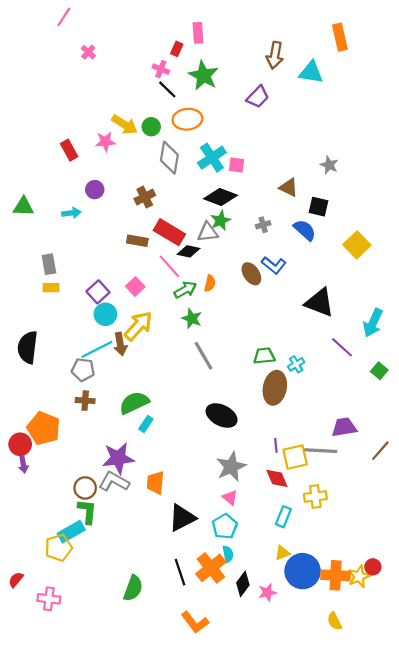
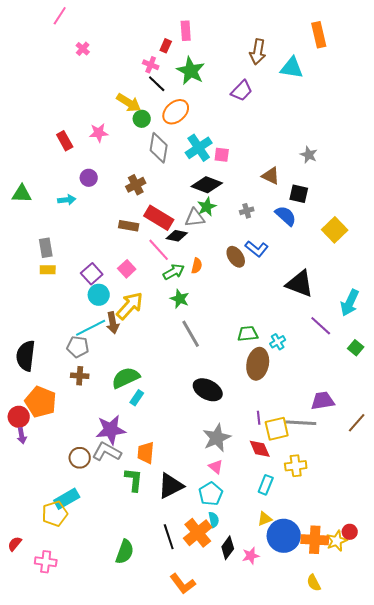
orange ellipse: (187, 119) -> (176, 112), turned -36
yellow arrow: (125, 125) -> (129, 103), moved
black semicircle: (28, 347) -> (26, 356), moved
green L-shape: (87, 511) -> (134, 480), moved

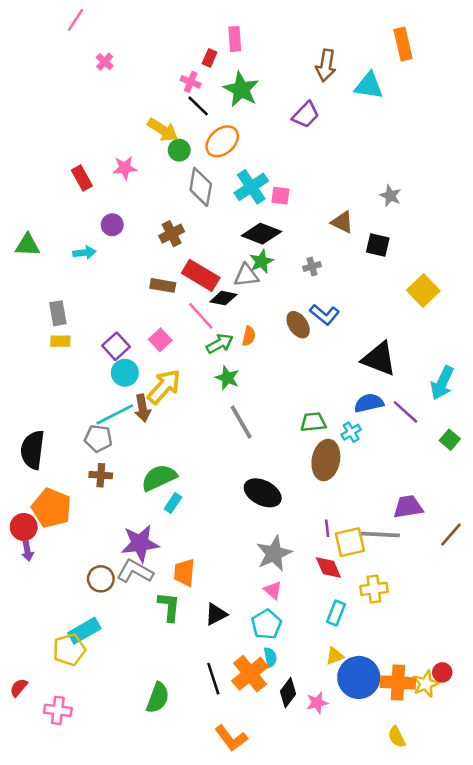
blue semicircle: (286, 216) -> (369, 403), moved, turned -55
black triangle: (171, 486) -> (216, 614), size x0.7

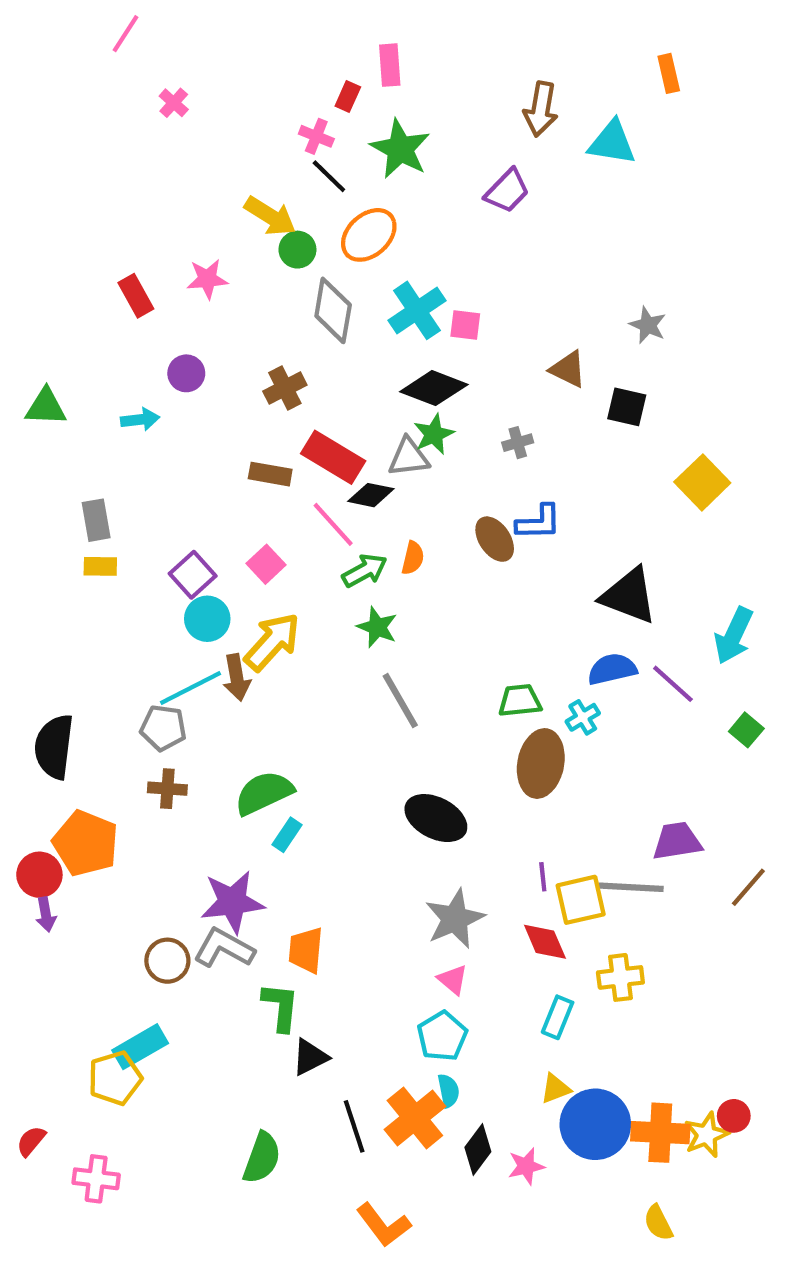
orange rectangle: (403, 44) -> (669, 73), size x0.7
blue L-shape: (325, 315) -> (539, 522), turned -40
black triangle: (216, 614) -> (310, 1057), moved

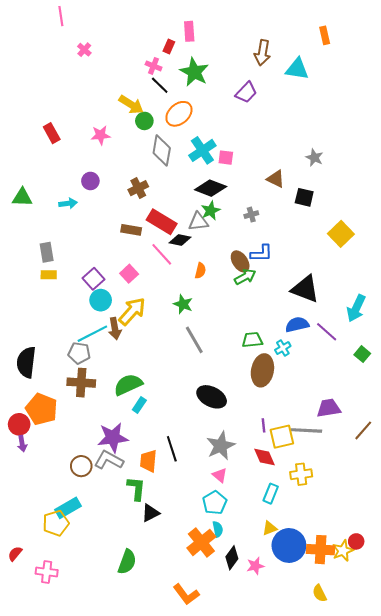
pink line: (125, 34) -> (61, 16), turned -42
red rectangle: (136, 296) -> (52, 133), moved
green arrow: (365, 571) -> (245, 277), moved
brown cross: (167, 789) -> (81, 383), size x1.5
black line: (354, 1126) -> (172, 449), moved

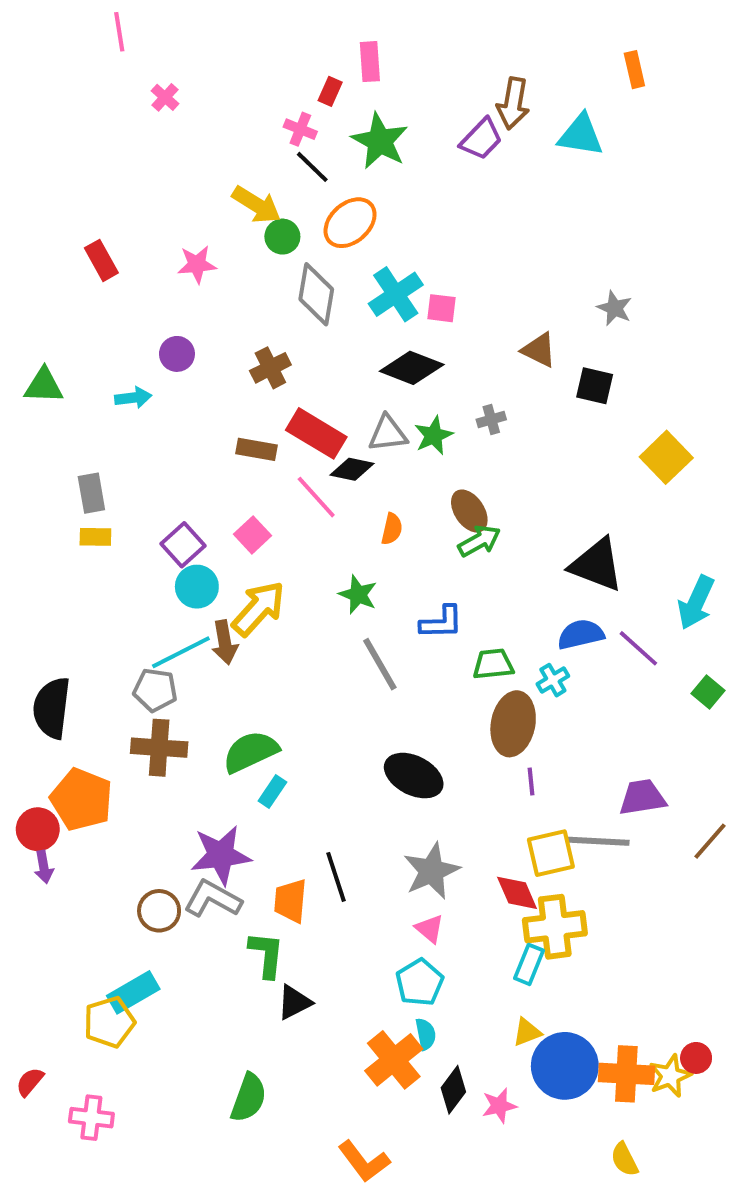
purple trapezoid: (246, 92) -> (481, 139), moved
green star: (211, 211) -> (434, 435), moved
blue L-shape: (261, 253) -> (441, 622), moved
purple line: (263, 425) -> (531, 782), moved
yellow cross: (301, 474) -> (555, 927), moved, size x1.4

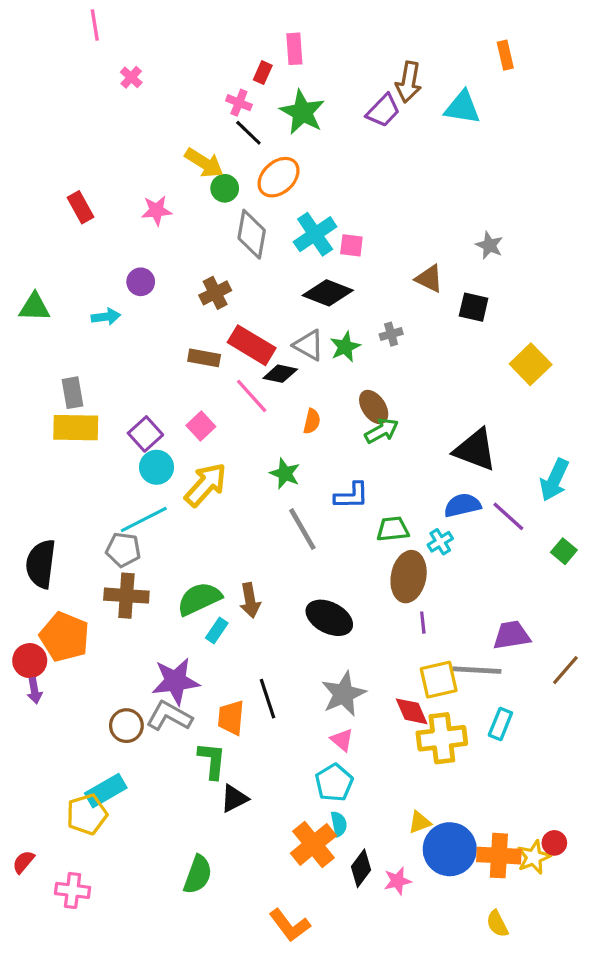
gray triangle: (388, 433) -> (309, 345), turned 36
yellow rectangle: (95, 537) -> (76, 428), size x1.8
brown arrow: (225, 642) -> (250, 600), moved
cyan rectangle: (529, 964) -> (500, 724), moved

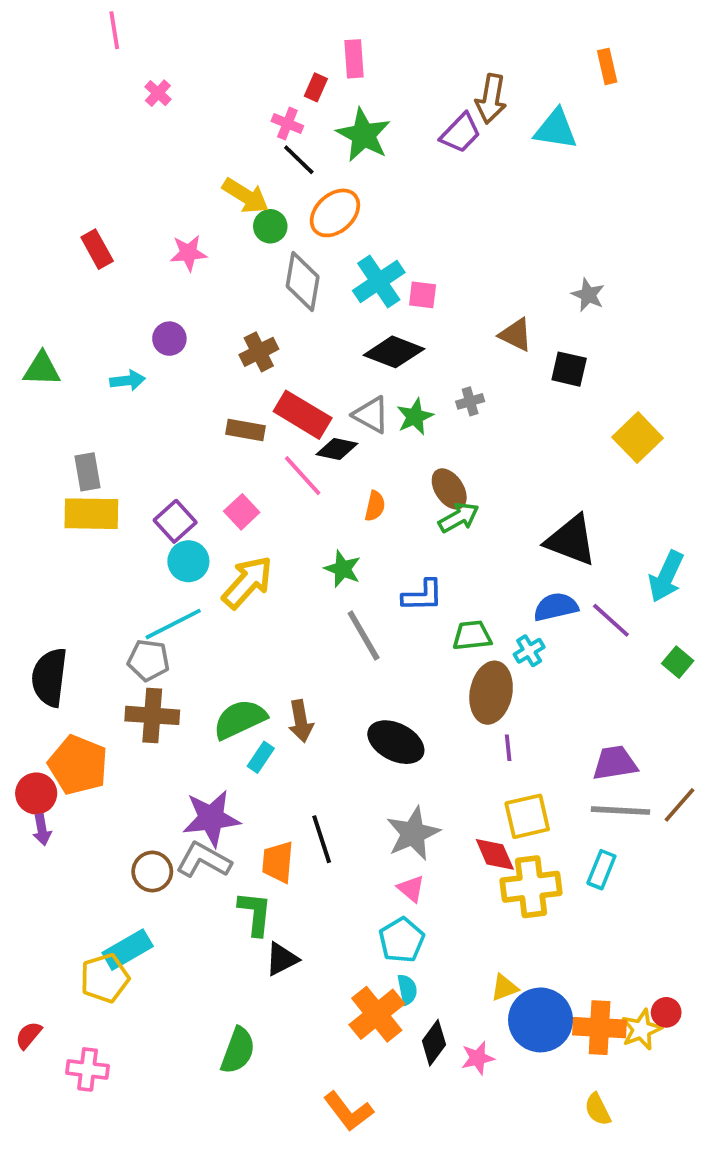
gray line: (477, 670) -> (620, 811), moved

